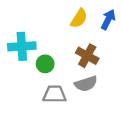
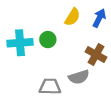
brown cross: (87, 56) -> (96, 55), moved
green circle: (45, 64) -> (48, 40), moved

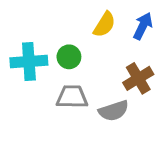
brown cross: (96, 55) -> (138, 78), turned 30
gray trapezoid: (50, 87) -> (72, 97), moved

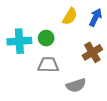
gray semicircle: (114, 111) -> (76, 85), moved

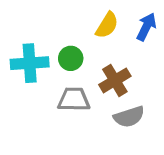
brown cross: (92, 52) -> (115, 80), moved
gray semicircle: (76, 85) -> (129, 117), moved

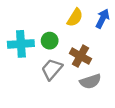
brown cross: (115, 80) -> (80, 56), turned -30
gray trapezoid: (74, 99) -> (52, 69), turned -50

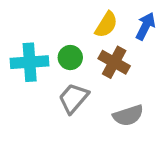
brown cross: (80, 56) -> (114, 62), moved

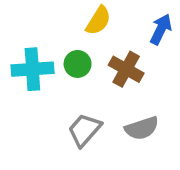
yellow semicircle: (106, 25) -> (98, 21), moved
gray trapezoid: (73, 98) -> (85, 130), moved

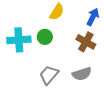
brown cross: (126, 69) -> (86, 42), moved

